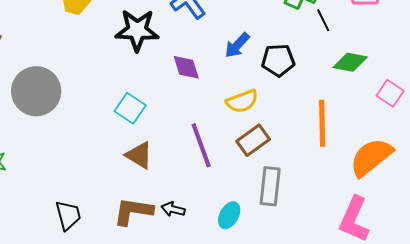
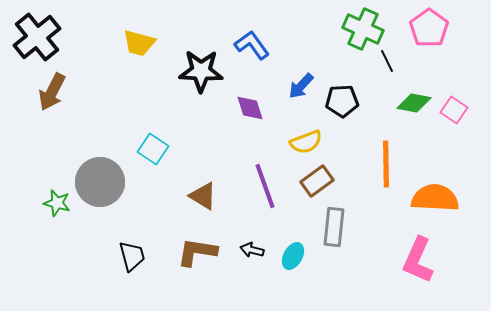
gray circle: (36, 91) -> (100, 182), moved
pink square: (390, 93) -> (454, 110), moved
cyan square: (130, 108) -> (153, 149), moved
orange semicircle: (371, 157) -> (435, 198), turned 42
black arrow: (173, 209) -> (252, 250), moved

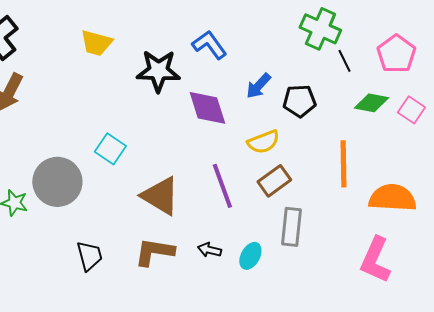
pink pentagon: (429, 28) -> (396, 54), moved
purple diamond: (250, 108) -> (207, 108), size x1.4
brown triangle: (203, 196) -> (160, 196), size x1.4

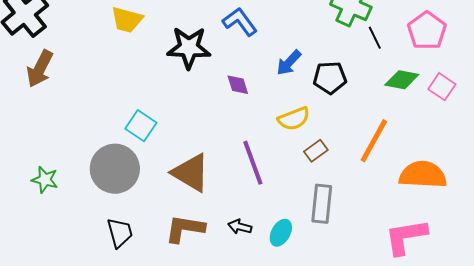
purple diamond: (207, 108) -> (238, 85), size x0.6
orange line: (343, 164) -> (374, 141), turned 30
brown rectangle: (274, 181) -> (316, 151), moved, size x0.7
gray circle: (57, 182) -> (115, 169), moved
pink L-shape: (375, 260) -> (406, 237), turned 57

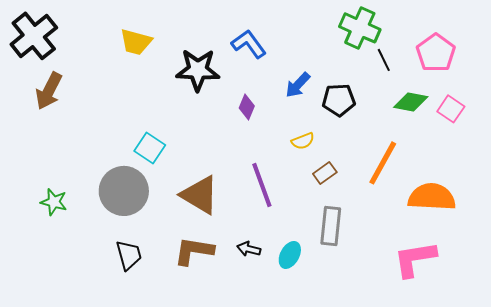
purple diamond: (238, 85) -> (247, 107), turned 40
yellow semicircle: (294, 119) -> (303, 141), size x0.7

